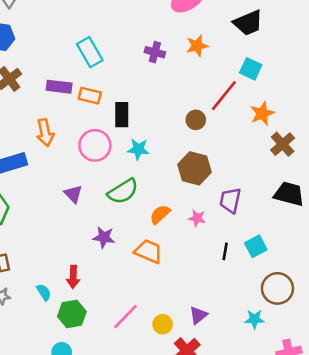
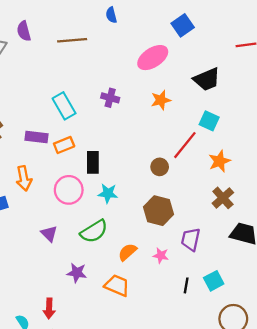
purple cross: (155, 52) -> (110, 98), moved
orange rectangle: (90, 96) -> (64, 145), turned -36
brown cross: (283, 144) -> (223, 198), moved

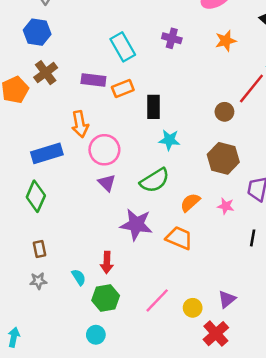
pink circle: (69, 190) -> (104, 150), moved
purple star: (77, 273) -> (136, 224), size x1.5

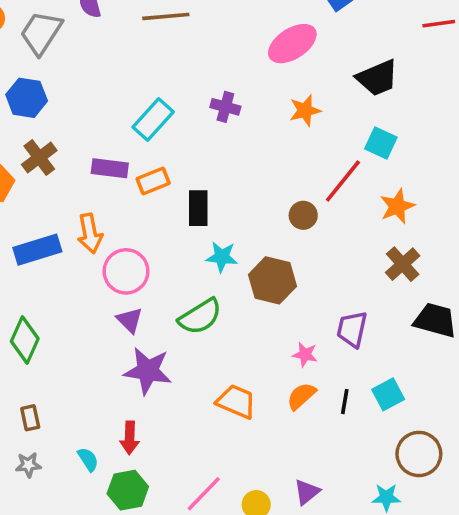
cyan rectangle: (123, 47) -> (153, 120), turned 72
blue rectangle: (47, 153) -> (37, 250), moved
brown hexagon: (223, 158) -> (272, 280), moved
orange semicircle: (190, 202) -> (301, 396), moved
purple star: (136, 224) -> (148, 371), moved

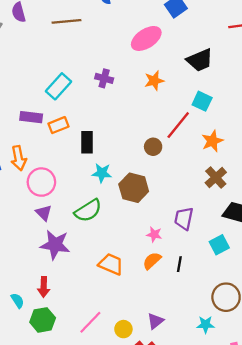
cyan square: (388, 394) -> (219, 245), moved

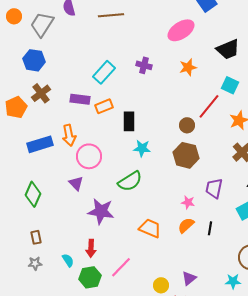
brown hexagon: (134, 188) -> (186, 155), moved
purple triangle: (44, 213) -> (76, 183), moved
pink line: (90, 322) -> (121, 267), moved

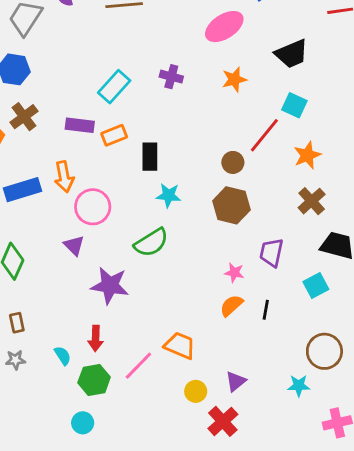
orange trapezoid: (150, 228) -> (180, 346), moved

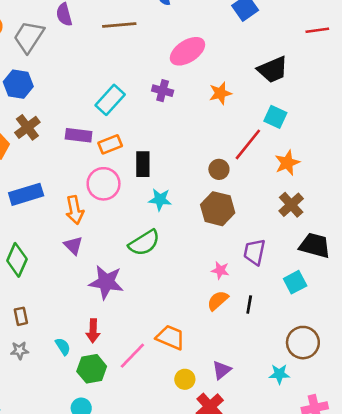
pink ellipse: (224, 27) -> (187, 51), moved
orange arrow: (64, 177) -> (75, 210), moved
pink circle: (93, 207) -> (104, 184), moved

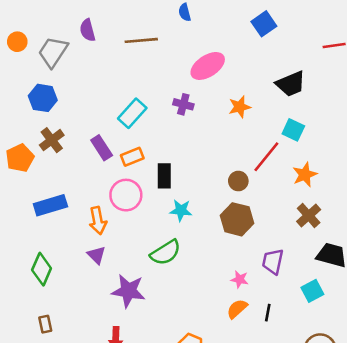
purple rectangle: (79, 135) -> (102, 148), turned 50

